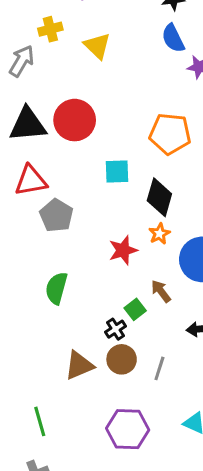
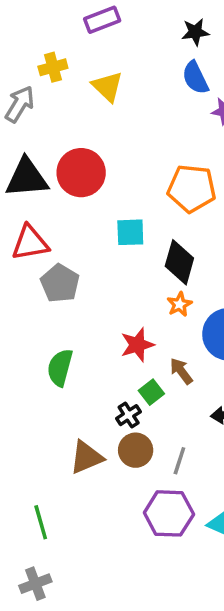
red star: (123, 250) -> (137, 345), moved
purple hexagon: (128, 429) -> (169, 513), moved

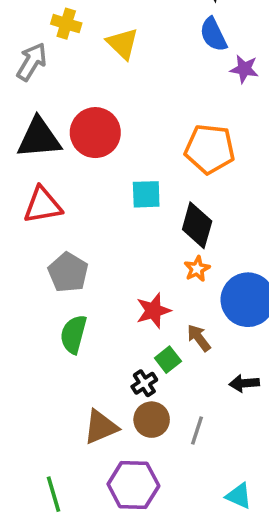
yellow cross: (53, 67) -> (66, 24), turned 32
gray pentagon: (60, 283) -> (68, 272), moved
purple hexagon: (169, 513) -> (133, 485), moved

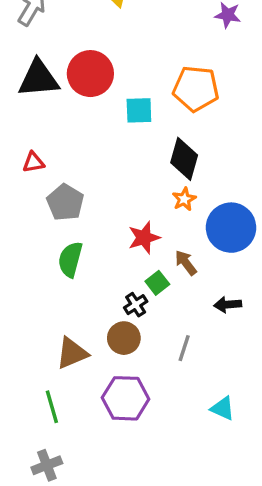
cyan square: (146, 194) -> (139, 110), moved
red triangle: (43, 205) -> (33, 162), moved, size x0.6
brown circle: (152, 420) -> (124, 338), moved
brown triangle: (101, 427) -> (72, 353), moved

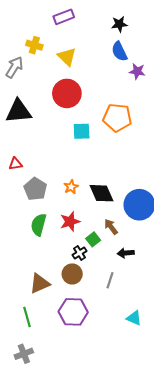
red circle: (90, 74) -> (67, 93), moved
black diamond: (184, 159) -> (102, 193), moved, turned -40
orange star: (184, 199) -> (71, 187), moved
red star: (144, 238) -> (70, 222), moved
black arrow: (228, 305) -> (126, 253), moved

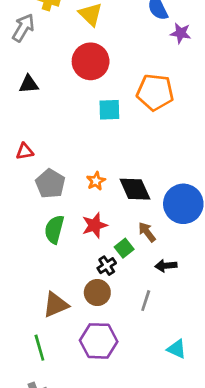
black triangle: (19, 111) -> (29, 84), size x0.6

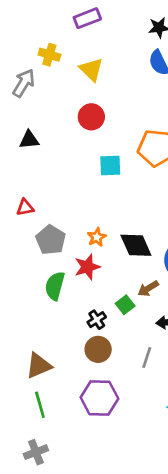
red circle: (91, 61) -> (91, 117), size x0.7
red star: (95, 225) -> (87, 267), moved
brown arrow: (147, 232) -> (148, 289), turned -85
black cross: (107, 266) -> (97, 320), moved
brown triangle: (56, 305) -> (39, 366), moved

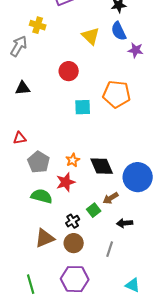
yellow triangle: (91, 70) -> (91, 36), moved
green semicircle: (55, 286) -> (42, 196), turned 90
brown triangle: (39, 366) -> (45, 238), moved

